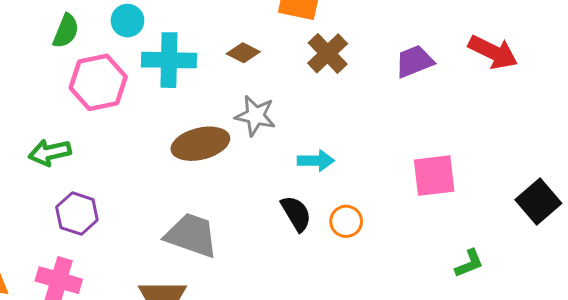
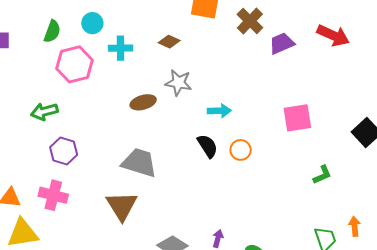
brown cross: (328, 53) -> (250, 21), moved
cyan cross: (169, 60) -> (121, 48), size x0.7
brown ellipse: (200, 144) -> (143, 102), size x0.7

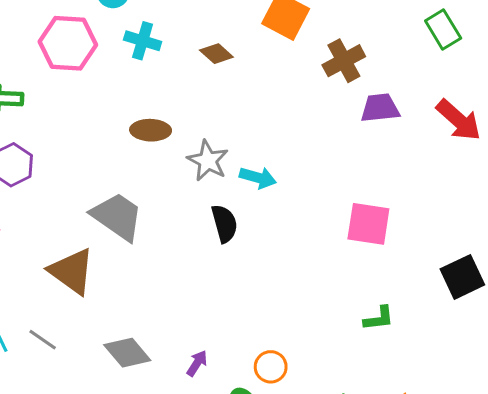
gray star: (179, 83) -> (208, 161), moved
orange circle: (241, 150) -> (271, 367), moved
brown triangle: (122, 206) -> (72, 271), turned -40

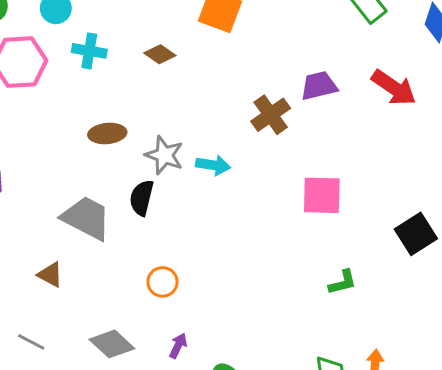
brown cross: (344, 61) -> (271, 115), moved
black semicircle: (225, 224) -> (142, 198), moved, turned -144
brown triangle: (72, 271) -> (50, 275), size x0.6
orange circle: (271, 367) -> (162, 282), moved

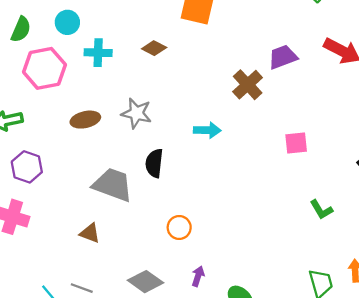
brown ellipse: (107, 134) -> (85, 120), moved
gray star: (164, 155) -> (136, 113), moved
pink square: (322, 195) -> (296, 143), size x0.7
green L-shape: (343, 282) -> (321, 210), turned 80

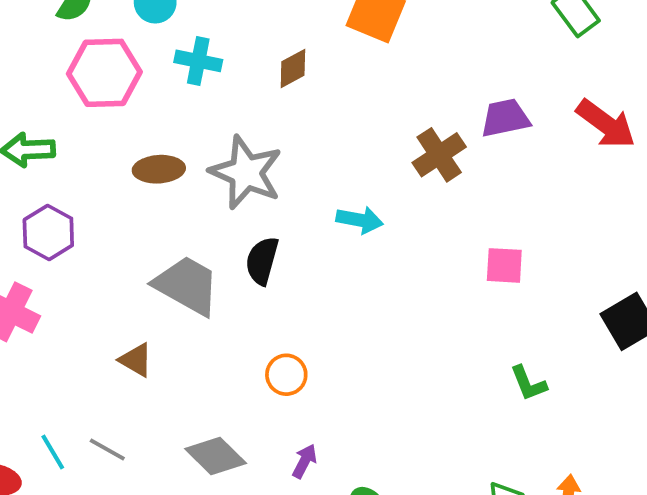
brown diamond: (154, 48) -> (293, 69), turned -65
gray star: (136, 113) -> (246, 172), size x1.4

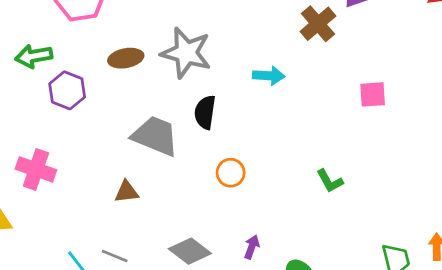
purple hexagon: (48, 233) -> (67, 90), moved
brown triangle: (136, 360) -> (127, 192), turned -30
orange circle: (286, 375) -> (231, 173), moved
green L-shape: (528, 383) -> (330, 181), moved

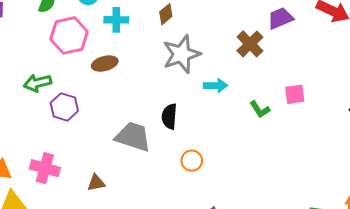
gray star: (186, 53) -> (181, 54), moved, turned -30
brown ellipse: (126, 58) -> (105, 64), moved
green L-shape: (330, 181) -> (260, 109), moved
brown triangle: (127, 192) -> (96, 183), moved

